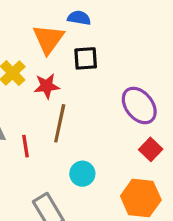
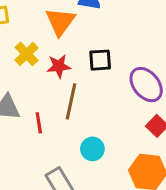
black square: (86, 58) -> (100, 60), moved

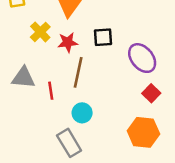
cyan circle: (92, 149) -> (82, 113), moved

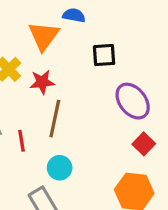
black square: (103, 37) -> (104, 55), moved

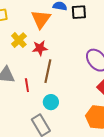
black square: (104, 55) -> (79, 12), moved

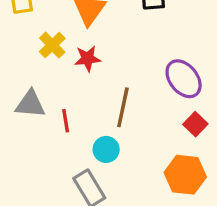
brown line: (48, 71) -> (123, 107), moved

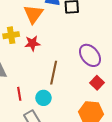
yellow cross: (52, 45) -> (11, 35), turned 35
red line: (66, 121) -> (19, 94), moved

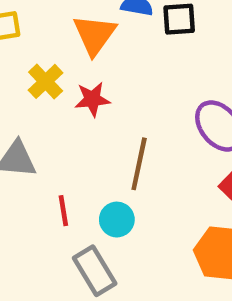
yellow cross: (11, 35) -> (46, 81), turned -35

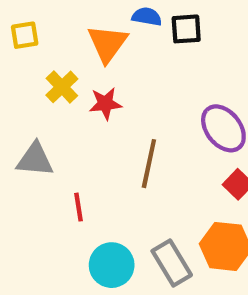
cyan circle: (117, 220) -> (112, 265), moved, size x1.4
gray rectangle: (95, 271) -> (172, 263), moved

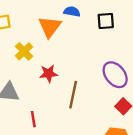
black square: (186, 29) -> (106, 21), moved
red star: (105, 104) -> (49, 74), moved

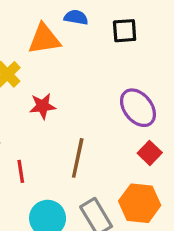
orange triangle: (50, 27) -> (44, 39), turned 45
brown line: (73, 95) -> (78, 158), moved

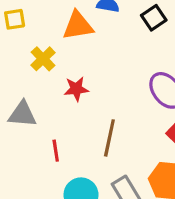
black square: (125, 31) -> (154, 18), turned -30

